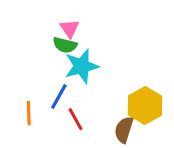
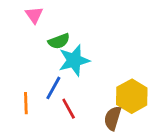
pink triangle: (69, 28) -> (34, 15), moved
green semicircle: (65, 45) -> (59, 41), turned -35

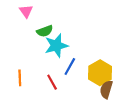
blue line: (53, 88) -> (70, 66), moved
brown semicircle: (113, 118) -> (106, 89), moved

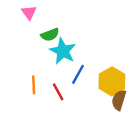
cyan star: (56, 46) -> (63, 51), turned -30
orange line: (20, 78) -> (34, 85), moved

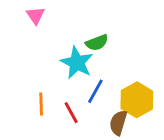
green semicircle: (50, 35) -> (97, 43), moved
brown semicircle: (119, 100) -> (118, 123), moved

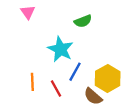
green semicircle: (97, 43) -> (83, 21), moved
brown semicircle: (118, 123) -> (93, 96), turned -66

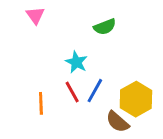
cyan star: (60, 49) -> (76, 62), size x0.7
red line: (56, 89) -> (72, 92), moved

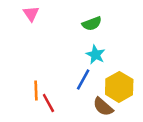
cyan star: (76, 62) -> (96, 55), moved
red line: (72, 92) -> (48, 103), moved

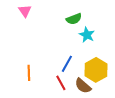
cyan star: (96, 55) -> (87, 35), moved
red line: (48, 103) -> (61, 83), moved

